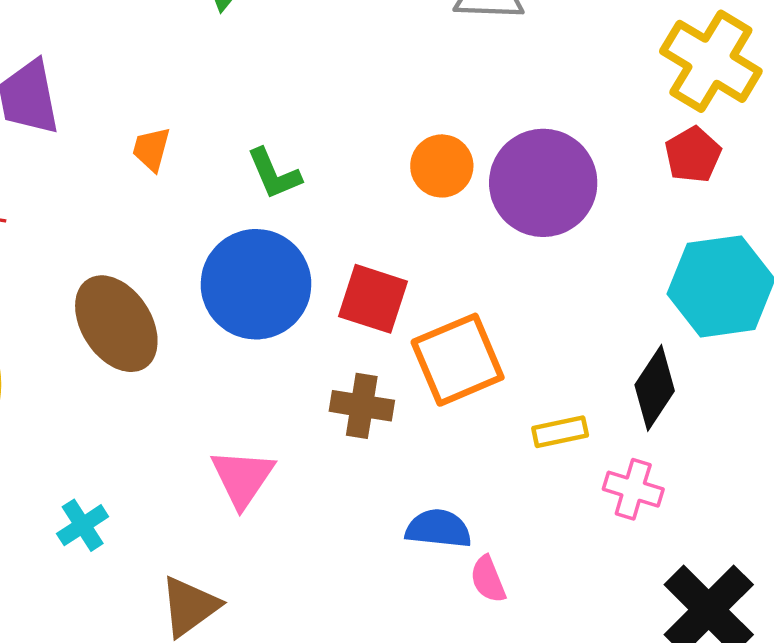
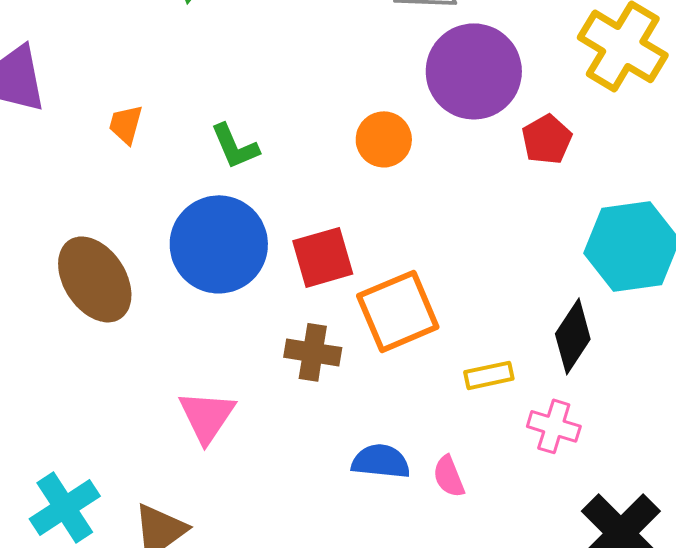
red pentagon: (693, 155) -> (547, 139), moved
purple circle: (543, 183) -> (474, 71), moved
red square: (373, 299) -> (323, 257), turned -34
cyan cross: (83, 525) -> (65, 507), moved, size x1.5
pink semicircle: (488, 579) -> (449, 476), moved

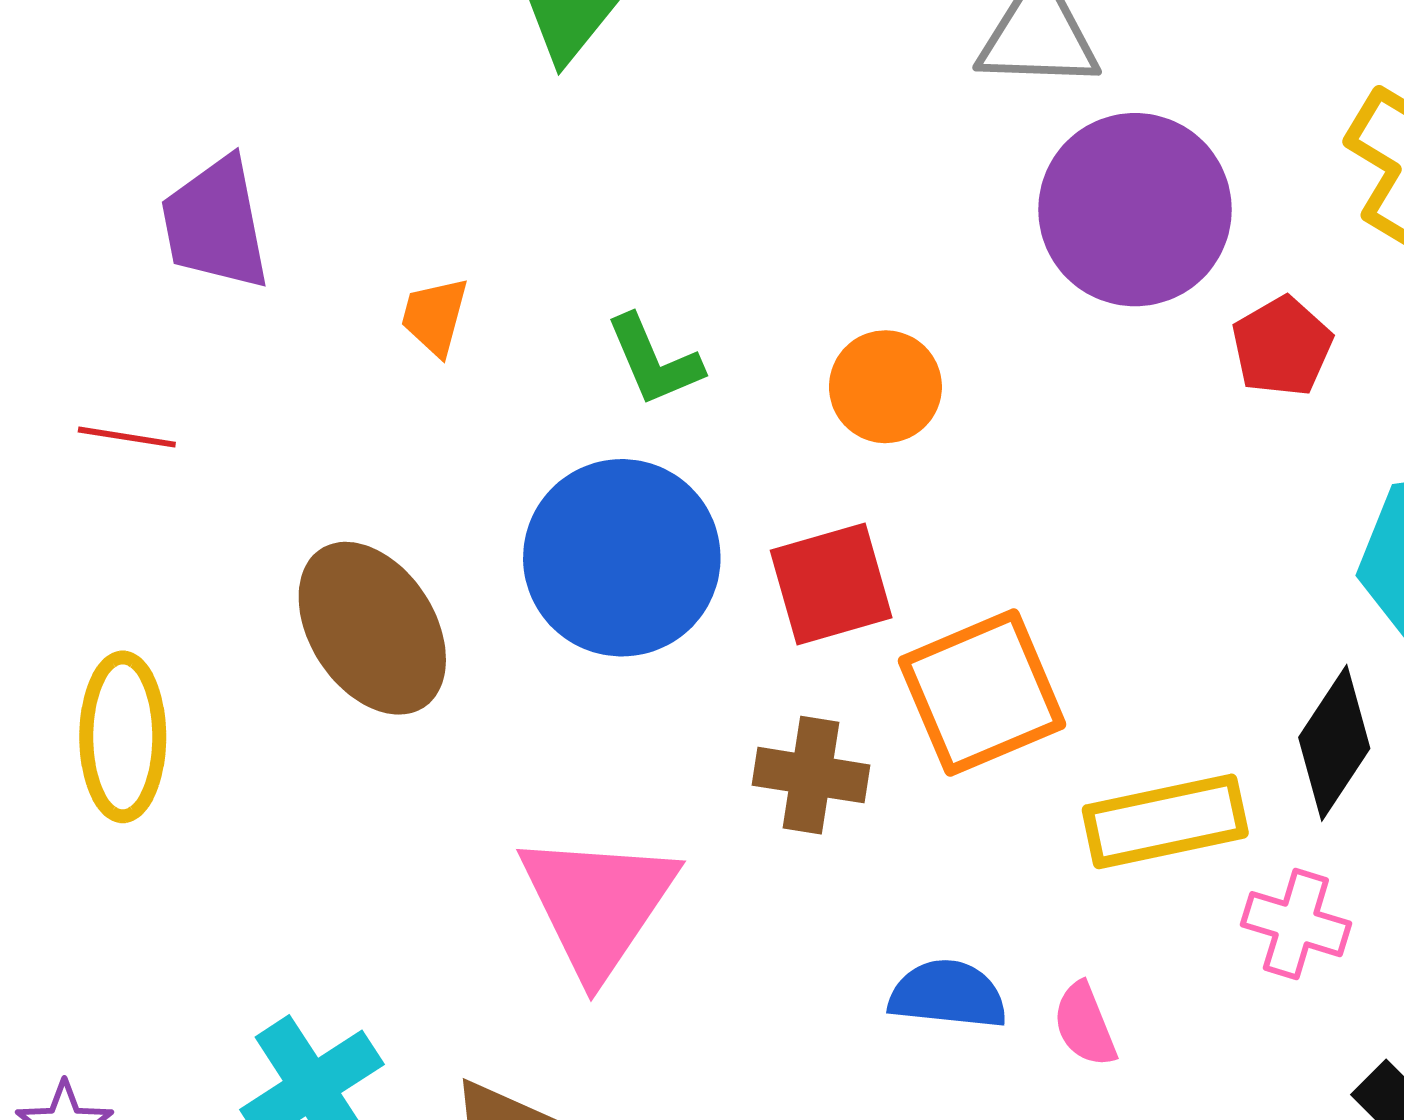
orange circle: (384, 139) -> (885, 387), moved
yellow rectangle: (489, 375) -> (1165, 821), size x1.6
pink triangle: (207, 416) -> (598, 904), size x1.4

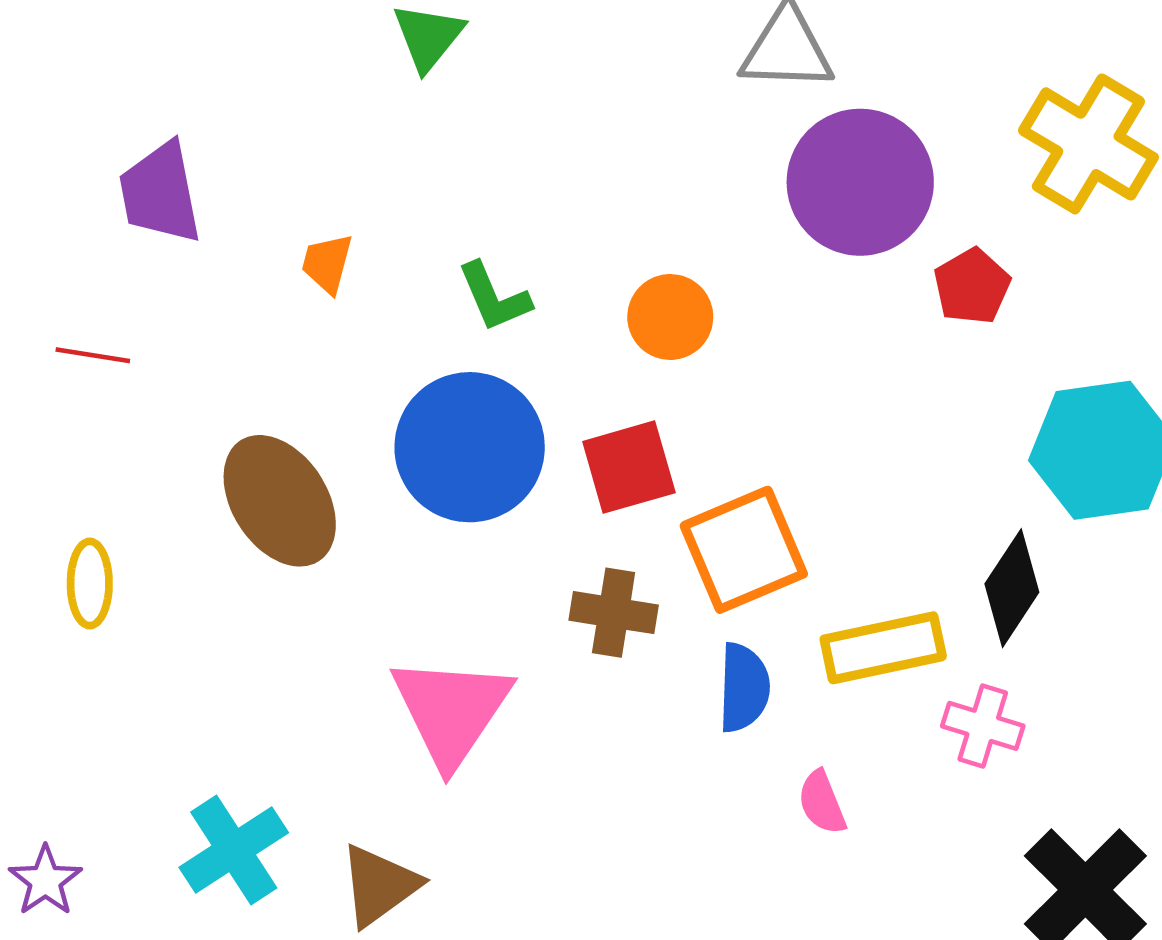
yellow ellipse: (123, 737) -> (90, 583), size x0.7
blue semicircle: (948, 994) -> (744, 688), moved, turned 86

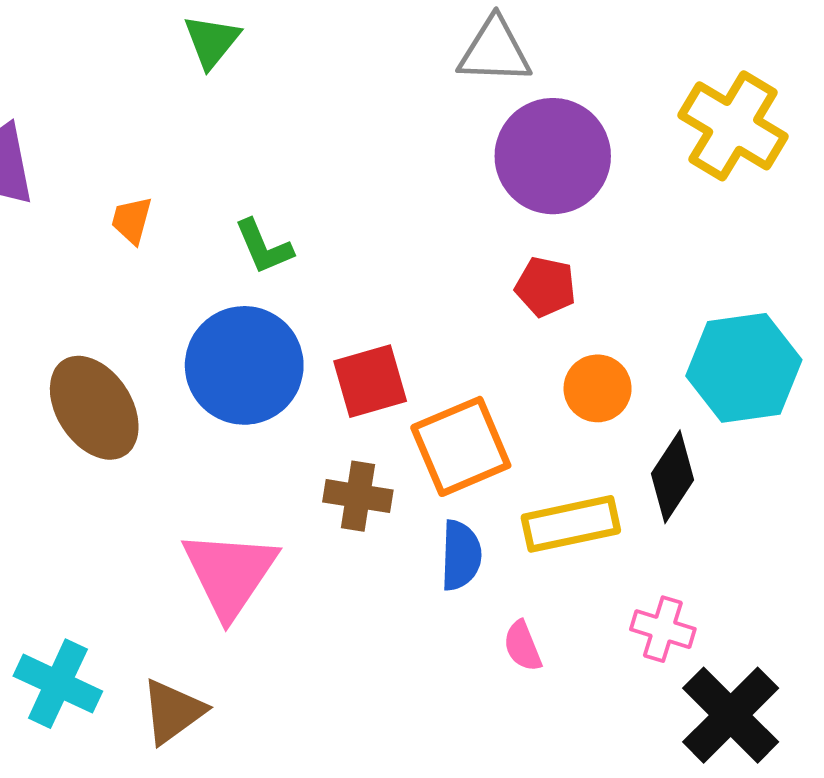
red pentagon: (972, 286) -> (545, 287), moved, turned -30
orange circle: (670, 317) -> (598, 388), moved
pink cross: (983, 726) -> (663, 629), moved
cyan cross: (234, 850) -> (58, 684), turned -32

